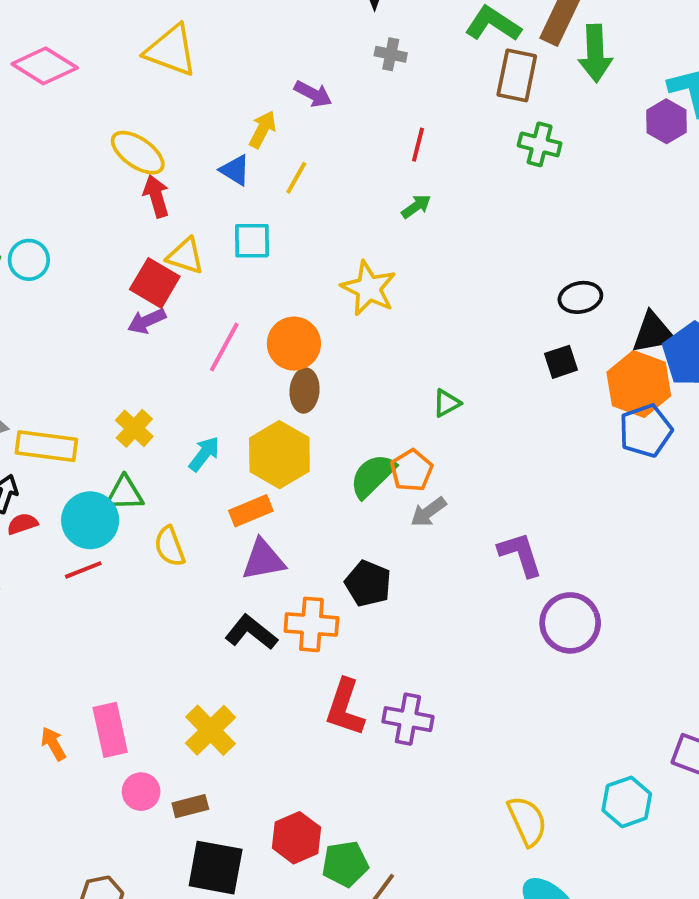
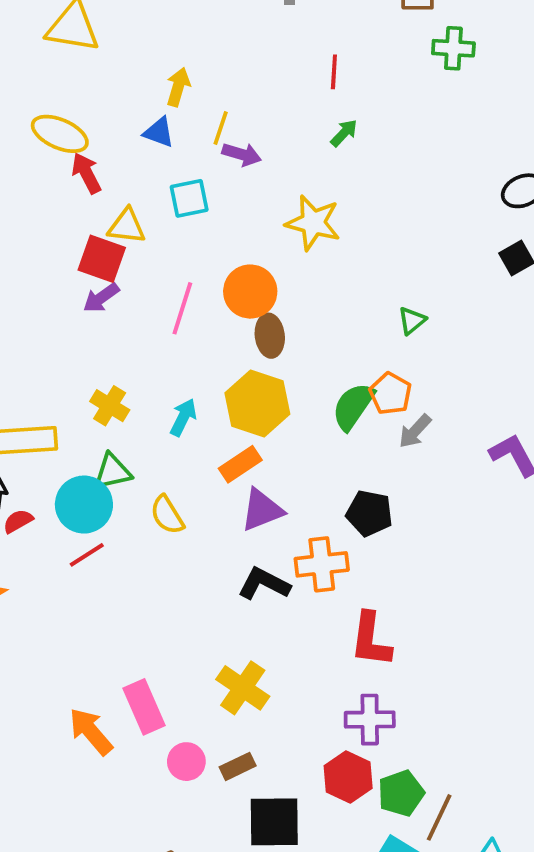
purple arrow: (313, 94) -> (242, 154), moved
purple cross: (408, 719) -> (370, 720), moved
orange arrow: (53, 744) -> (91, 731), size x1.5

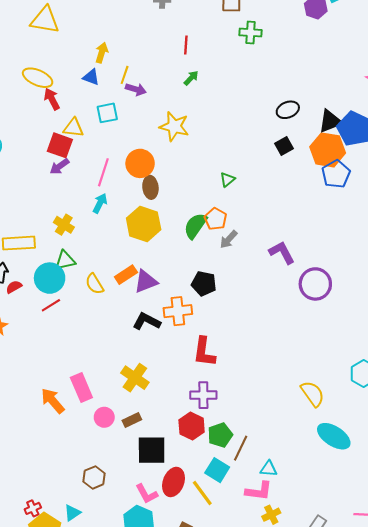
cyan arrow: (183, 417) -> (100, 203), moved
orange rectangle: (240, 464) -> (126, 275), moved

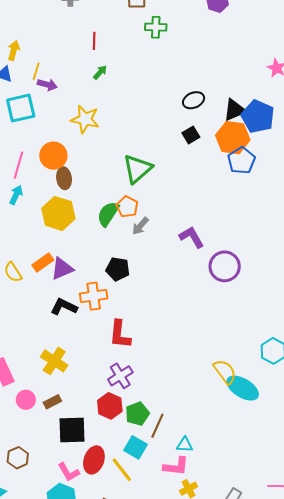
cyan square: (107, 113) -> (21, 108), size x1.4
green triangle: (227, 180) -> (137, 169), size x2.0
purple cross: (203, 395) -> (120, 376), turned -30
cyan ellipse: (334, 436) -> (243, 388), moved

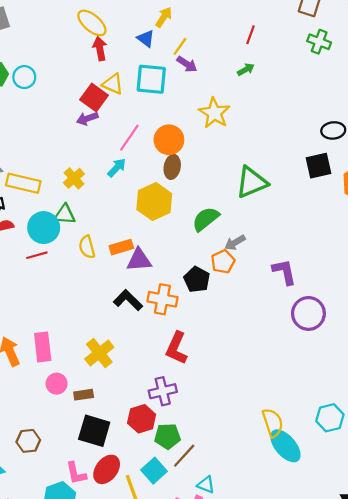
black square: (191, 135) -> (319, 166), size x1.4
orange pentagon: (127, 207) -> (223, 262), moved

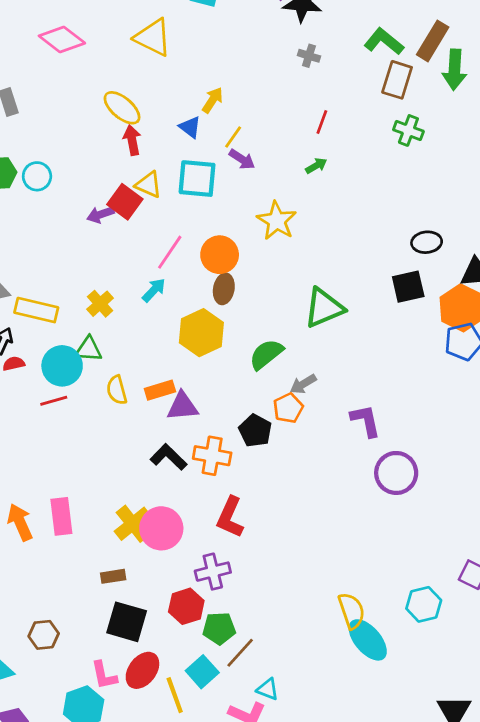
purple arrow: (87, 118) -> (101, 214), moved
pink circle: (57, 384) -> (161, 528), moved, size x1.6

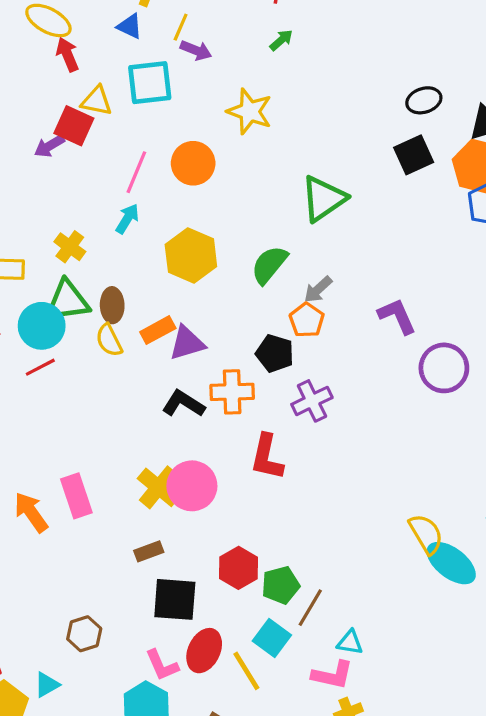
brown ellipse: (224, 289) -> (112, 305), moved
green triangle: (88, 349) -> (67, 301), size x1.4
purple cross: (213, 572) -> (312, 401), moved

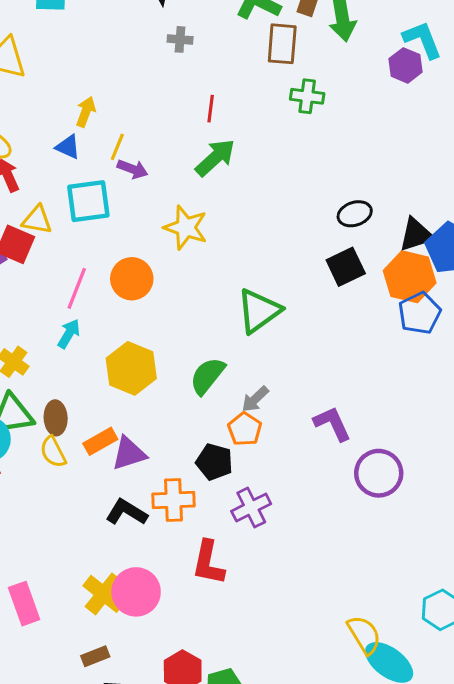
green arrow: (281, 40) -> (215, 158), size x1.8

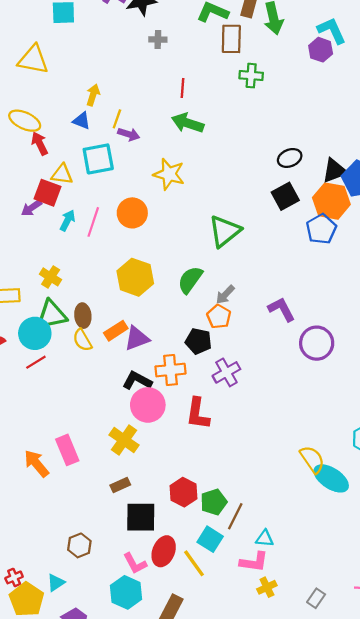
green arrow: (215, 158) -> (188, 123), turned -116
blue pentagon: (420, 313) -> (321, 229), moved
cyan arrow: (69, 334) -> (67, 220), moved
pink circle: (136, 592) -> (148, 405), moved

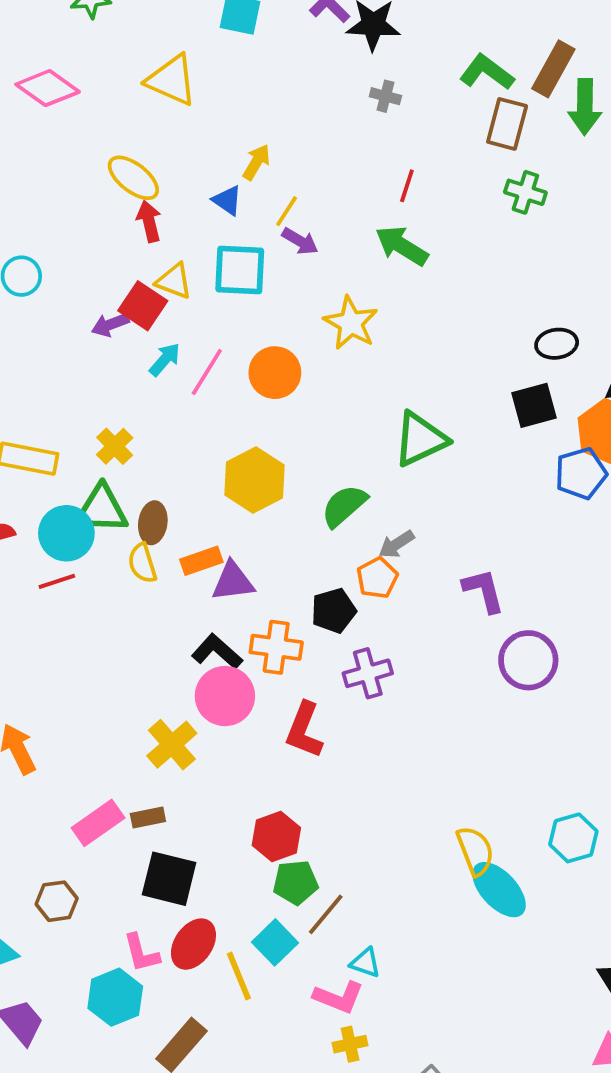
black pentagon: (198, 341) -> (334, 611), turned 30
pink rectangle: (67, 450) -> (98, 823), moved, turned 64
red hexagon: (184, 492) -> (276, 837), moved

